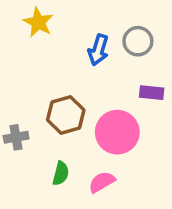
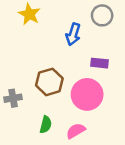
gray circle: (138, 41) -> (102, 15), moved
purple rectangle: (152, 93) -> (100, 63), moved

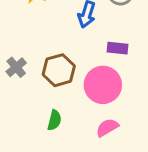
gray cross: (13, 98) -> (16, 67), moved, turned -30
pink semicircle: (76, 131) -> (107, 128), moved

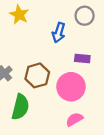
green semicircle: (54, 120) -> (20, 107), moved, size x1.6

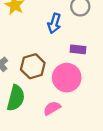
pink semicircle: (74, 119) -> (52, 108), moved

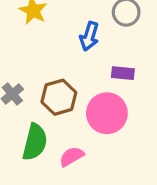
pink semicircle: (52, 108) -> (72, 156), moved

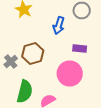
brown hexagon: (59, 97) -> (33, 54), moved

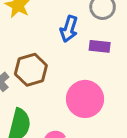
purple rectangle: (80, 48) -> (100, 46), moved

